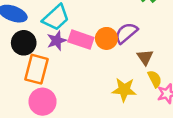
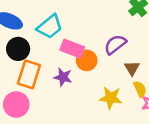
orange circle: (106, 38) -> (87, 60), moved
purple star: (57, 41) -> (63, 77), moved, turned 30
pink circle: (43, 102) -> (16, 105), moved

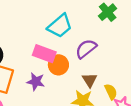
cyan trapezoid: (50, 27) -> (60, 26), moved
brown triangle: (132, 68) -> (90, 80), moved

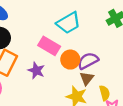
purple semicircle: (86, 49) -> (88, 61), moved
orange circle: (58, 65) -> (70, 60), moved

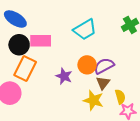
pink rectangle: (49, 46) -> (41, 41), moved, turned -30
purple star: (36, 70) -> (64, 76), moved

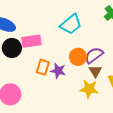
orange rectangle: (25, 69) -> (43, 67), moved, size x0.7

